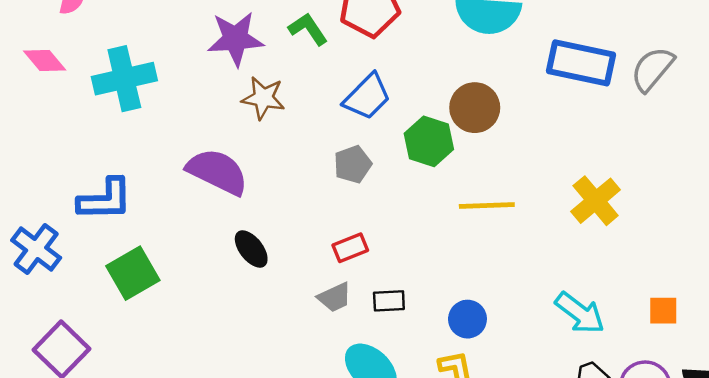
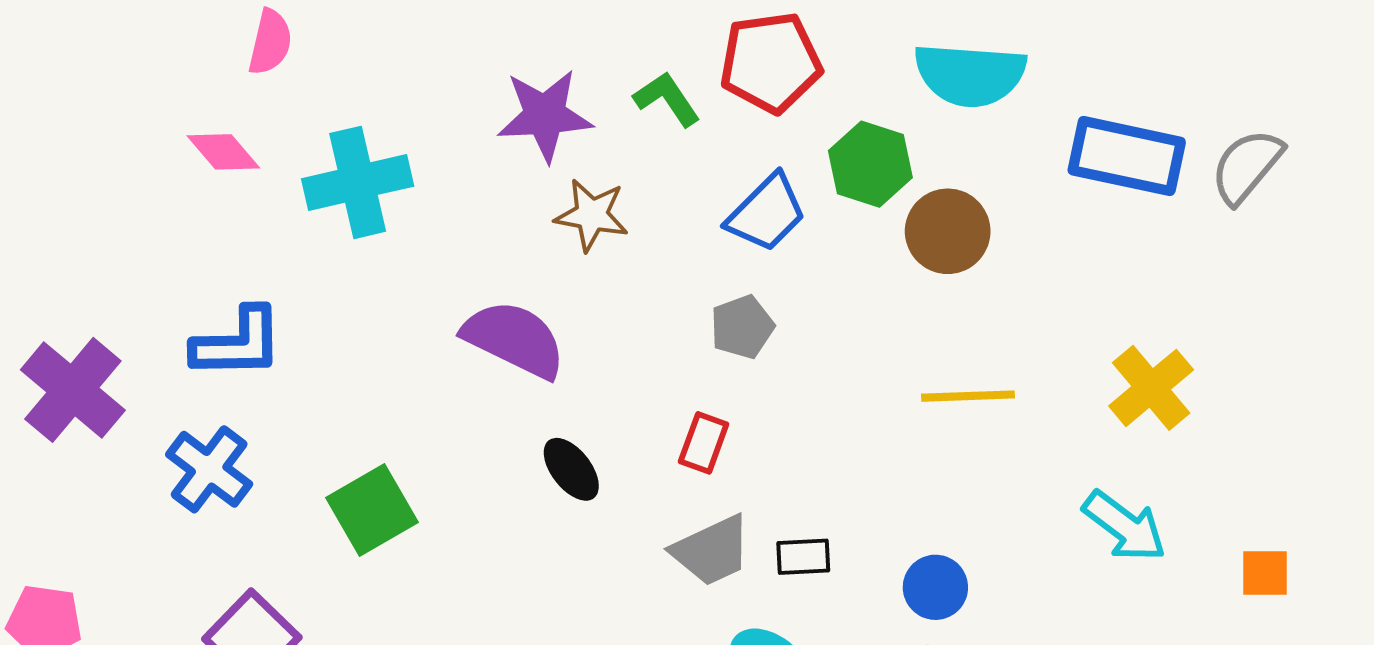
green hexagon: (429, 141) -> (870, 164), moved
blue L-shape: (105, 199) -> (238, 343), moved
red rectangle: (350, 248) -> (704, 443), moved, turned -48
gray trapezoid: (335, 297) -> (712, 551), size x1.4
cyan arrow: (580, 313) -> (1125, 526), moved

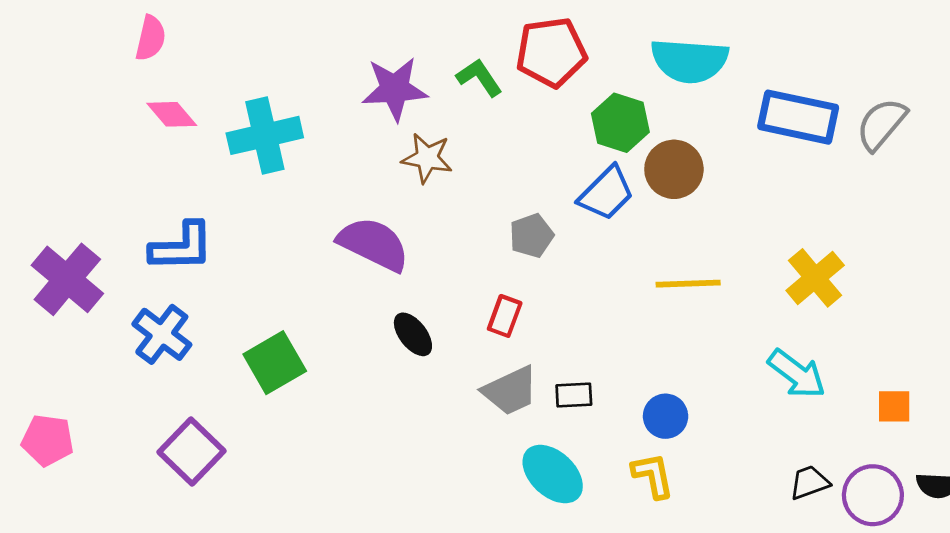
pink semicircle: (270, 42) -> (151, 38), moved
blue trapezoid: (767, 213) -> (606, 193), moved

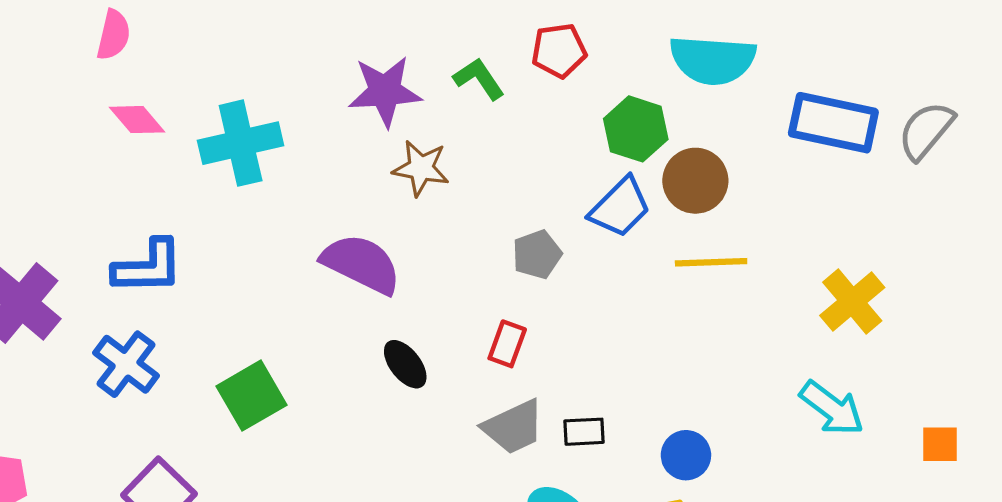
red pentagon: (551, 52) -> (559, 51), size x0.7
yellow line: (688, 284) -> (711, 262), moved

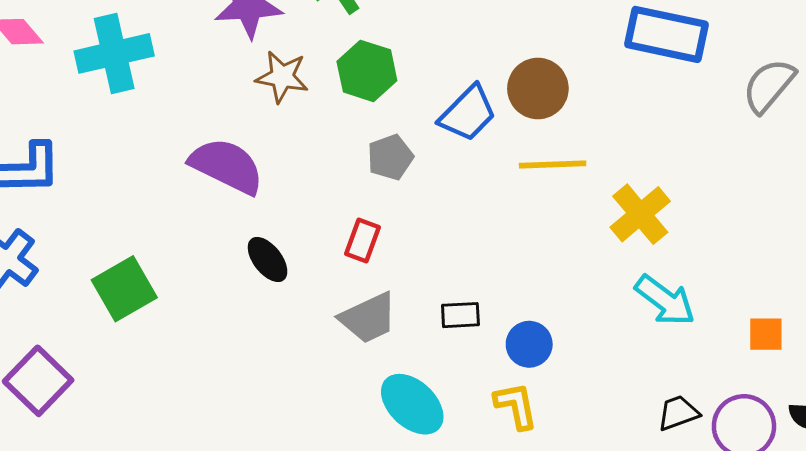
green hexagon: (636, 129) -> (367, 71), moved
gray semicircle: (926, 131) -> (769, 86), moved
yellow cross: (852, 301) -> (640, 214), moved
black rectangle: (584, 432) -> (460, 315), moved

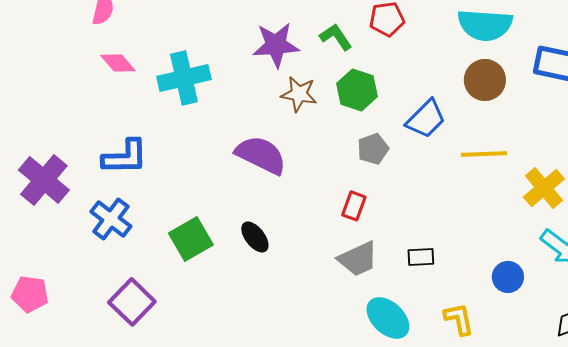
brown circle: (538, 89) -> (485, 80), moved
black ellipse: (268, 259) -> (255, 237), moved
blue circle: (529, 344) -> (508, 277), moved

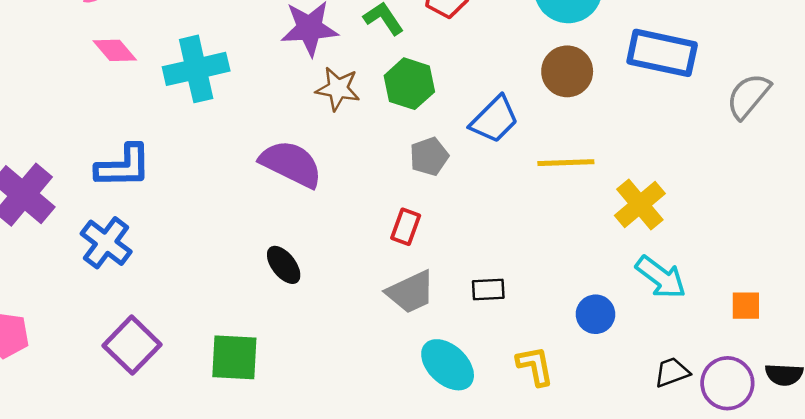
green square: (191, 239) -> (234, 357), moved, turned 33

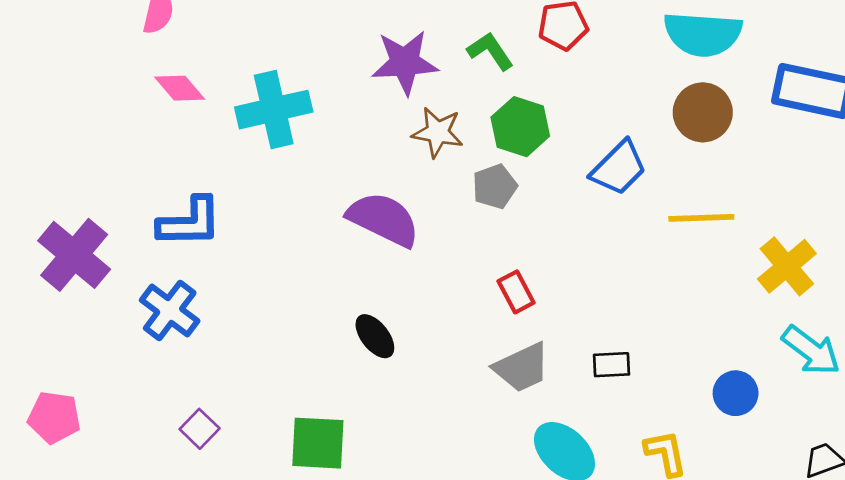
gray pentagon: (429, 156) -> (495, 186), moved
red rectangle: (406, 227) -> (516, 292), turned -48
purple square: (132, 345) -> (200, 429), size x0.6

